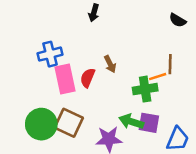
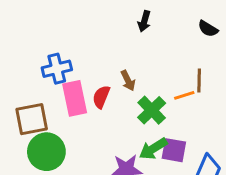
black arrow: (94, 13) -> (144, 21), moved
green cross: (145, 89) -> (152, 110), moved, turned -35
green arrow: (131, 122) -> (153, 149), turned -50
brown square: (69, 123) -> (32, 119), moved, turned -36

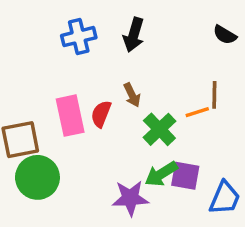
black arrow: (144, 21) -> (134, 35), moved, size x1.4
blue cross: (57, 69) -> (79, 37), moved

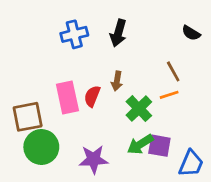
brown arrow: (132, 95) -> (117, 81), turned 36
brown line: (214, 95) -> (173, 71), moved, turned -30
purple star: (130, 198) -> (94, 159), moved

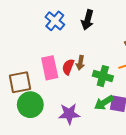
blue cross: (74, 34) -> (55, 21), turned -36
brown arrow: (117, 81) -> (80, 63), moved
green cross: (139, 109) -> (103, 76), turned -30

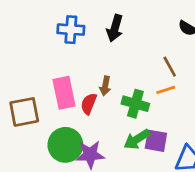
blue cross: (55, 21) -> (71, 30), turned -36
red semicircle: (68, 67) -> (89, 104), moved
green circle: (30, 105) -> (65, 145), moved

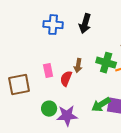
pink rectangle: (64, 93) -> (48, 71), size x0.6
green cross: (135, 104) -> (106, 63), moved
green circle: (65, 145) -> (49, 109), size x0.6

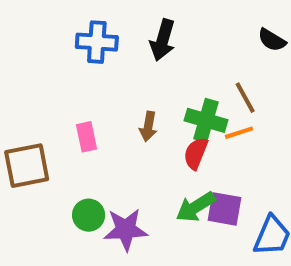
red semicircle: (66, 79) -> (196, 153), moved

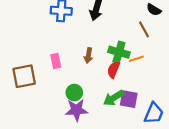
brown line: (245, 98) -> (144, 29), moved
green circle: (89, 215) -> (74, 93), moved

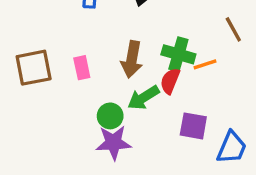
brown line: (144, 29) -> (233, 29), moved
brown arrow: (88, 55) -> (132, 59), size x1.5
brown square: (24, 76) -> (34, 68), moved
green arrow: (113, 98) -> (143, 98), moved

